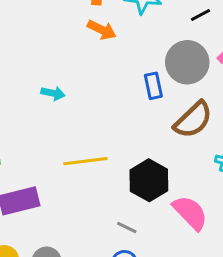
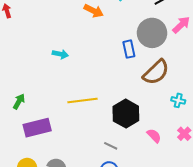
pink semicircle: (190, 213) -> (154, 136), size x0.6

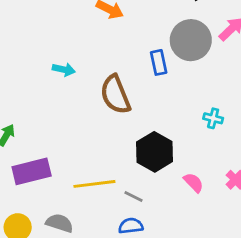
brown semicircle: (156, 72) -> (115, 95), moved, turned 112
yellow line: (82, 100) -> (94, 184), moved
cyan cross: (178, 100) -> (213, 118), moved

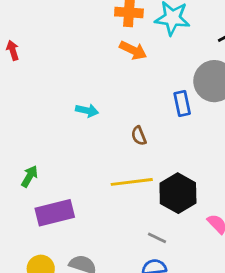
brown semicircle: (115, 95) -> (139, 136), size x0.5
yellow line: (94, 184) -> (132, 182), moved

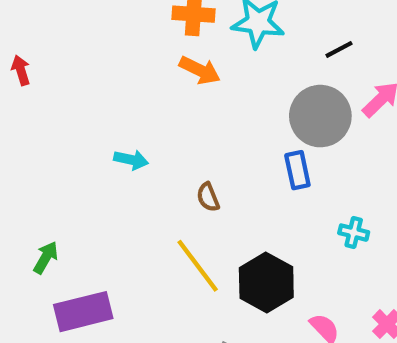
blue rectangle: (182, 104) -> (297, 170), moved
yellow line: (132, 182) -> (198, 266), turned 60

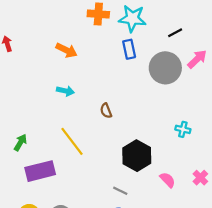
orange arrow: (200, 70) -> (66, 50), moved
blue rectangle: (297, 170) -> (129, 49), moved
yellow line: (198, 266) -> (72, 141), moved

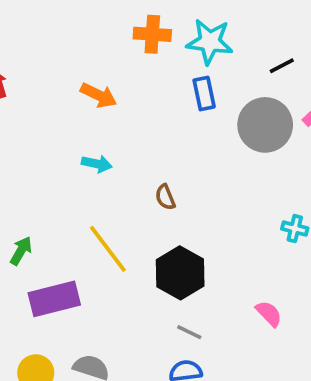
black hexagon: (137, 156) -> (180, 273), moved

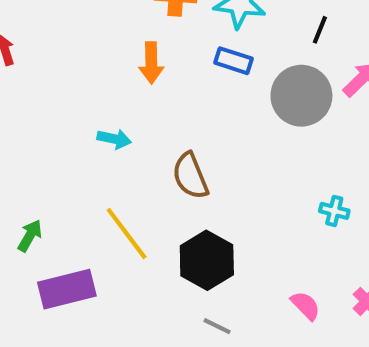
black line: (282, 66) -> (320, 30), turned -40
blue rectangle: (204, 93) -> (234, 61), turned -60
orange arrow: (99, 95) -> (151, 63), moved, turned 63
brown semicircle: (165, 197) -> (190, 176), size x1.6

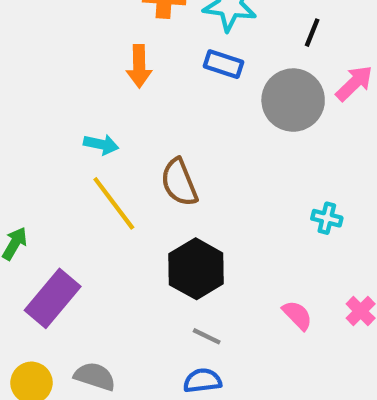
yellow line: (127, 234) -> (114, 203), moved
purple rectangle: (67, 289) -> (53, 298), turned -36

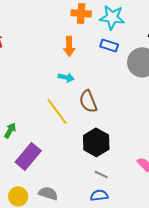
cyan arrow: (101, 144) -> (66, 77), moved

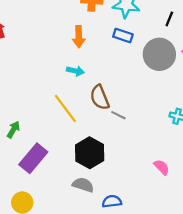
black hexagon: (96, 142) -> (90, 153), moved
gray line: (101, 174) -> (118, 115), moved
gray semicircle: (48, 193) -> (83, 185), moved

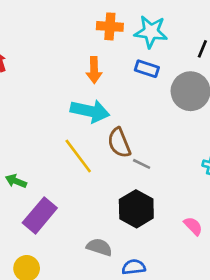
cyan arrow: (75, 71) -> (90, 111), size x1.8
green arrow: (13, 130) -> (16, 181), turned -98
black hexagon: (90, 153) -> (136, 209), moved

